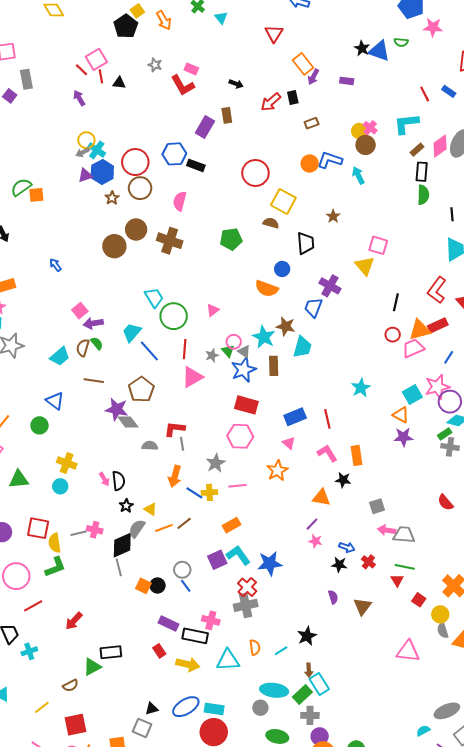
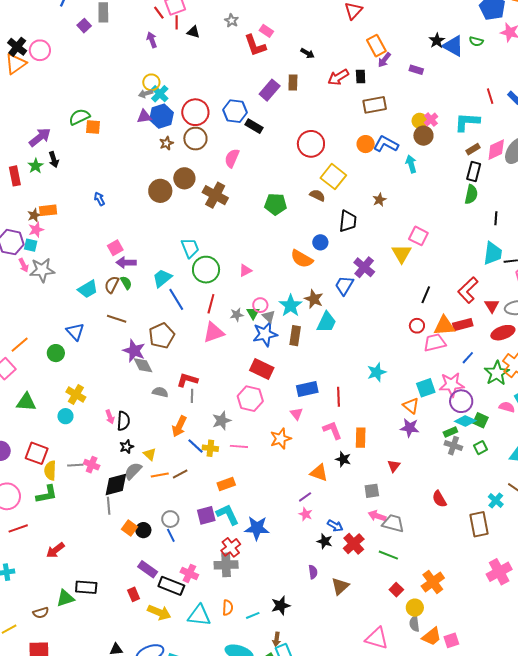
brown rectangle: (312, 123) -> (375, 105), size x1.6
red cross: (368, 562) -> (354, 544), size x1.5
red triangle: (397, 580) -> (394, 466), moved

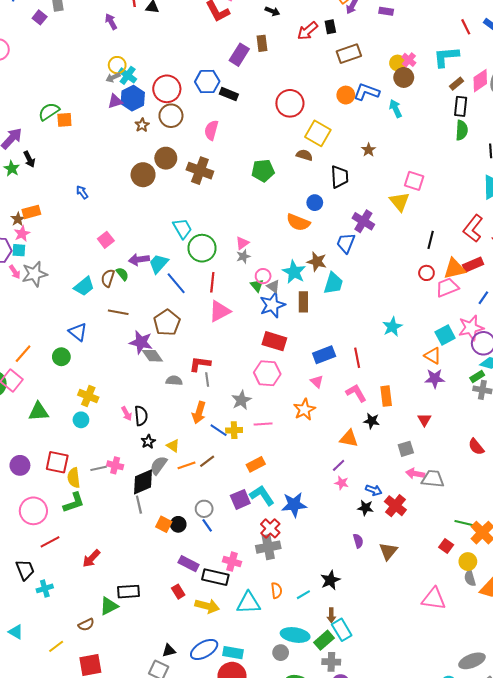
purple arrow: (126, 263) -> (139, 260), moved
gray star: (237, 315) -> (243, 256), moved
green line: (388, 555) -> (465, 523), moved

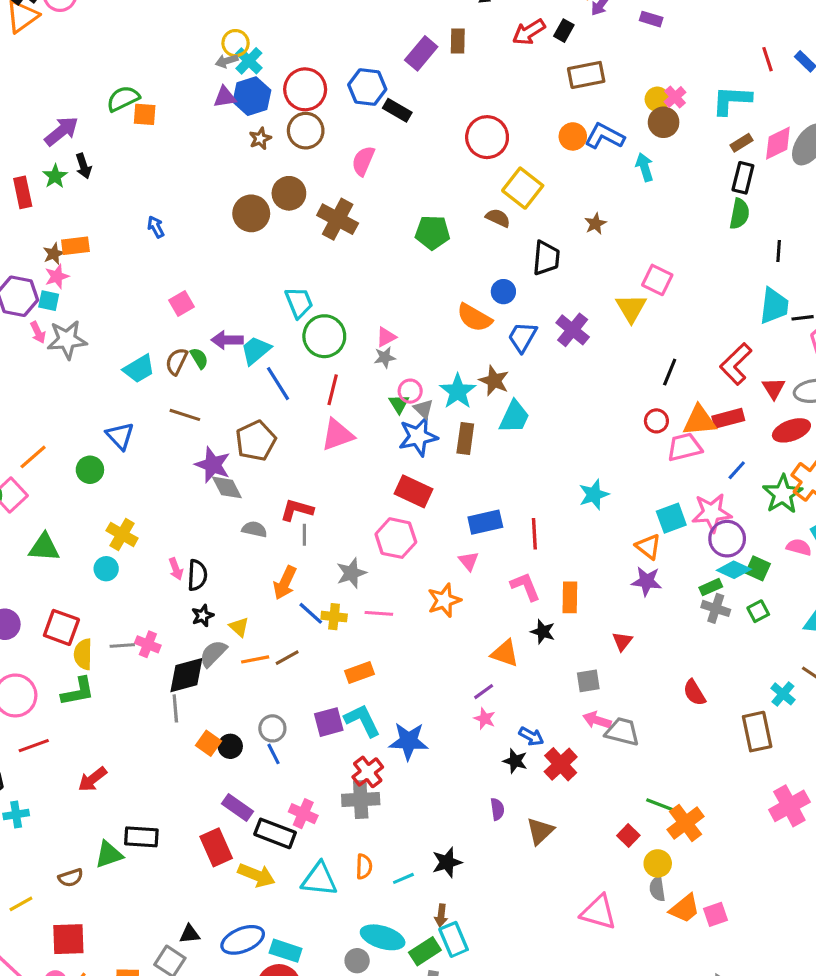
black rectangle: (330, 27) -> (564, 31), turned 32
blue trapezoid: (346, 243) -> (522, 337), moved
red rectangle: (178, 592) -> (216, 847), size x1.6

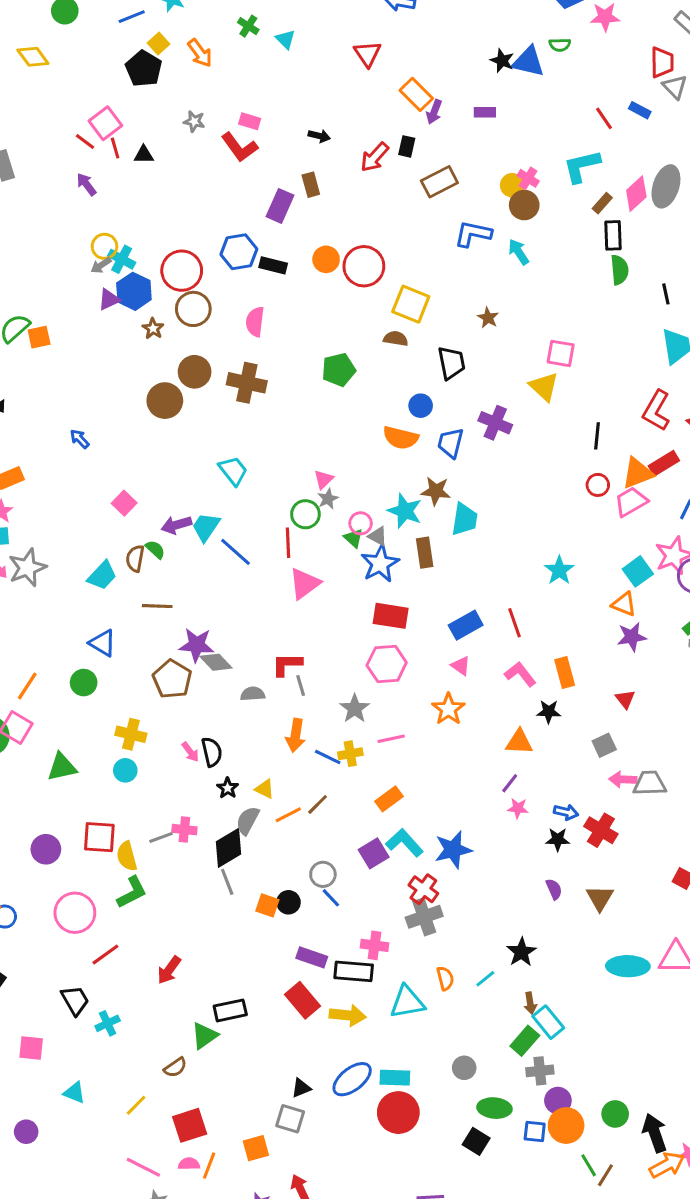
orange circle: (573, 136) -> (326, 259), moved
green circle: (324, 336) -> (305, 514), moved, size x0.7
brown pentagon: (256, 441) -> (172, 679), moved
cyan ellipse: (383, 937) -> (628, 966), moved

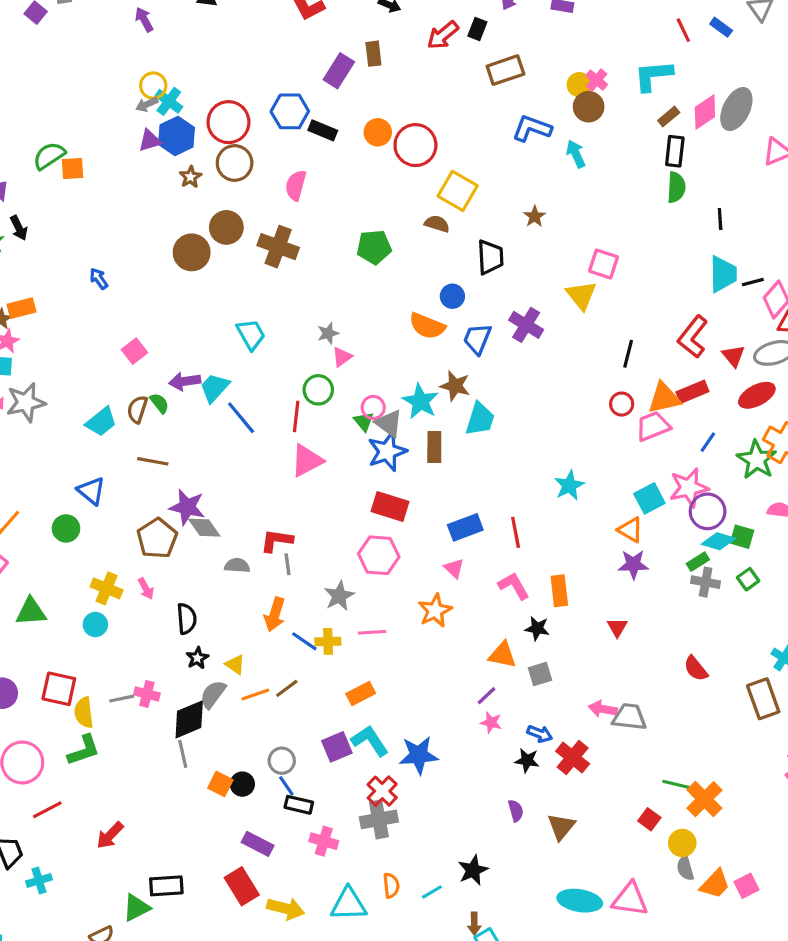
gray star: (328, 499) -> (328, 333), moved
gray triangle: (378, 536) -> (389, 423), size x1.4
gray square: (604, 745) -> (540, 674), moved
pink arrow: (190, 752) -> (146, 589), moved
black rectangle: (354, 971) -> (299, 805), moved, size x0.7

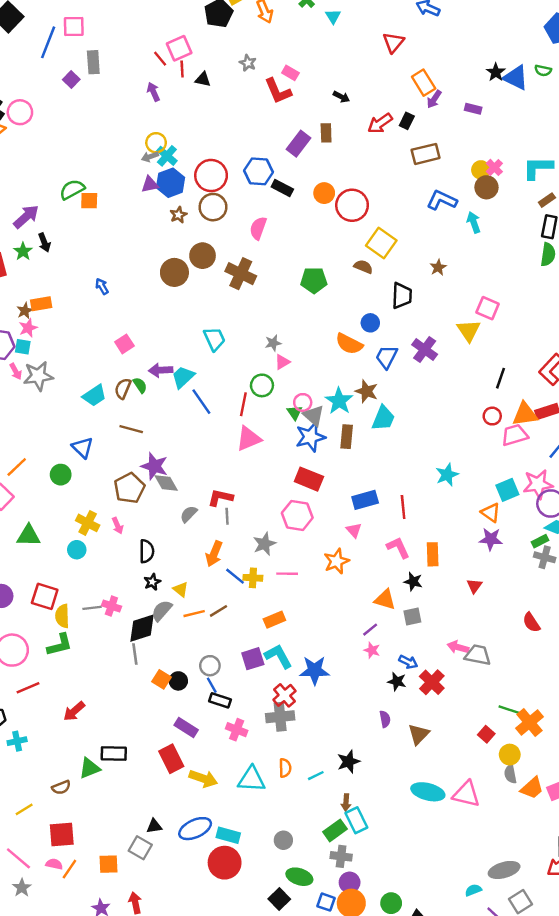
gray semicircle: (237, 566) -> (189, 514), turned -54

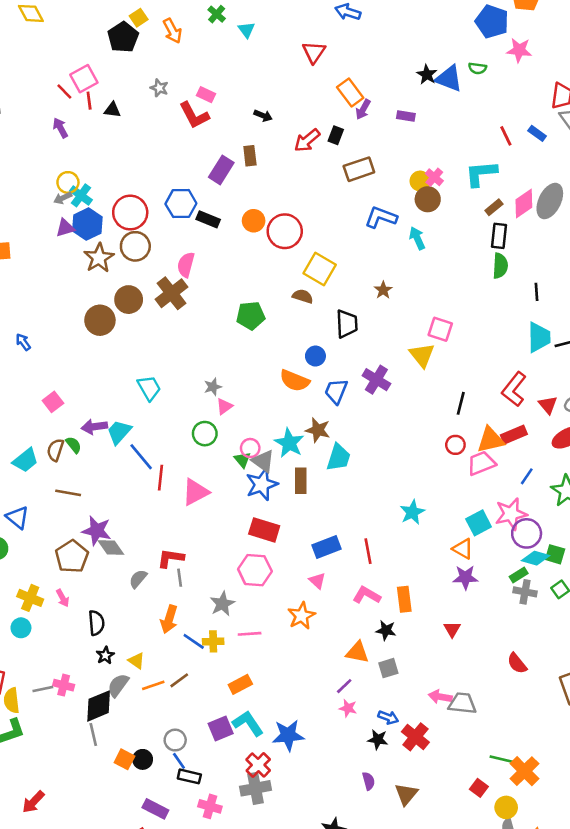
brown star: (178, 215) -> (99, 258), size x1.6
brown cross: (241, 274) -> (171, 293), moved, turned 32
red line: (243, 404) -> (160, 478), moved
pink L-shape: (398, 548) -> (367, 595), turned -30

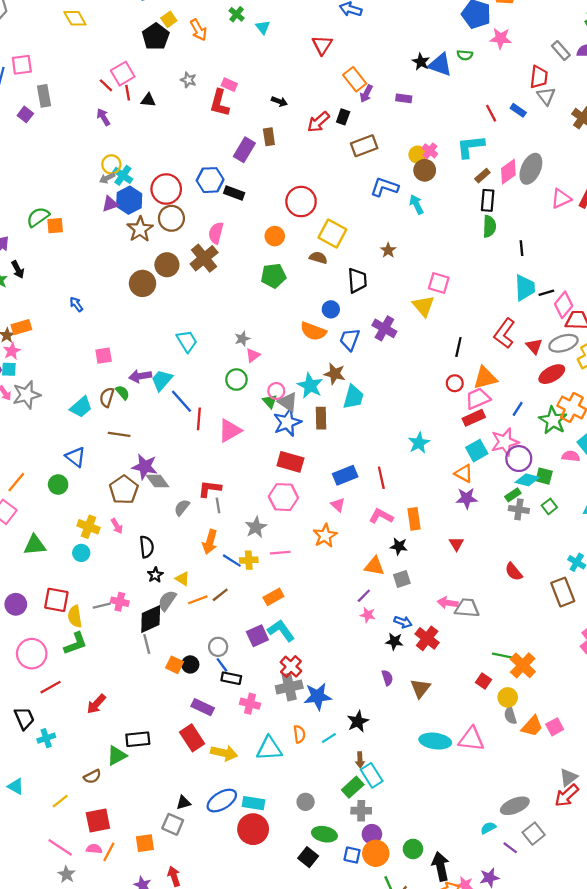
red L-shape: (194, 115) -> (219, 103), turned 44
orange circle: (254, 221) -> (275, 236), moved
pink square: (53, 402) -> (104, 356), turned 30
red rectangle: (514, 435) -> (474, 418), moved
blue star: (288, 735) -> (318, 696), moved

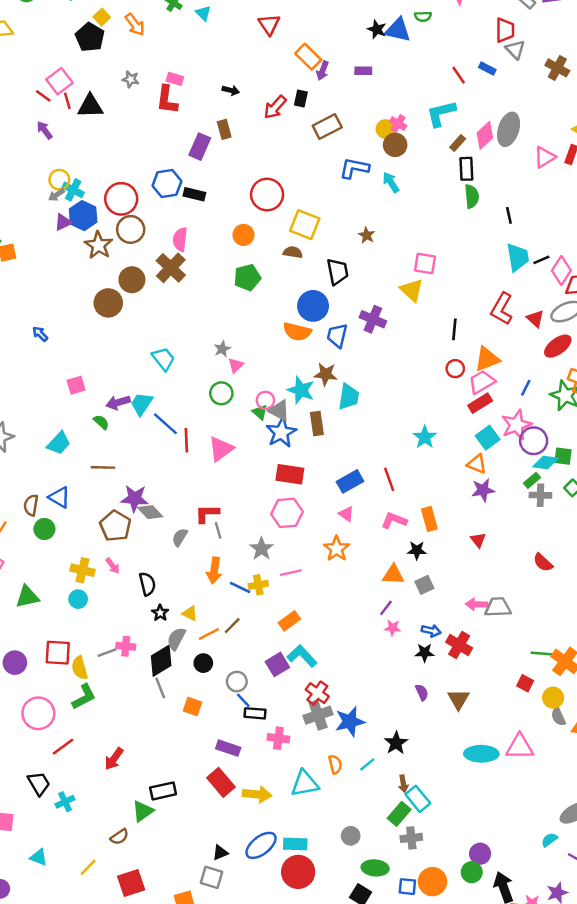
black triangle: (148, 100) -> (90, 106), size x1.6
blue circle: (331, 309) -> (313, 306), size x1.6
brown semicircle: (107, 397) -> (31, 505), moved
black circle: (190, 664) -> (203, 663), moved
purple circle: (372, 834) -> (480, 854), moved

